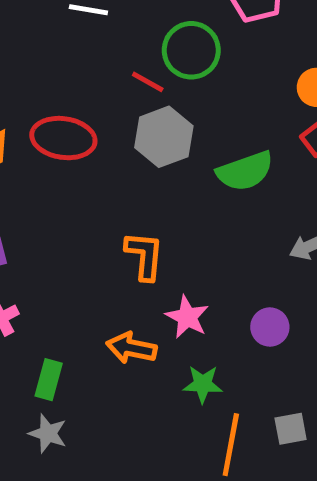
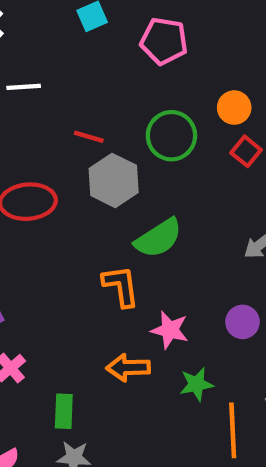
green circle: (191, 50) -> (171, 136), moved
green semicircle: (245, 171) -> (158, 238), moved

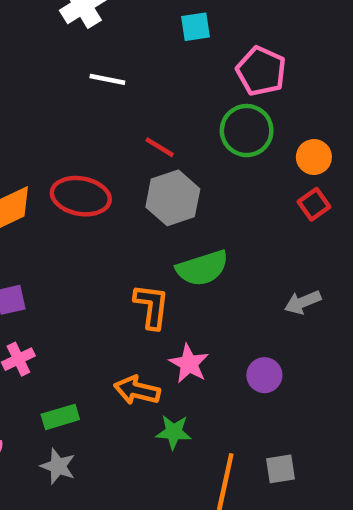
green circle: (171, 136) -> (247, 131), moved
green star: (196, 384) -> (174, 432), moved
green rectangle: (64, 411) -> (60, 417), turned 56

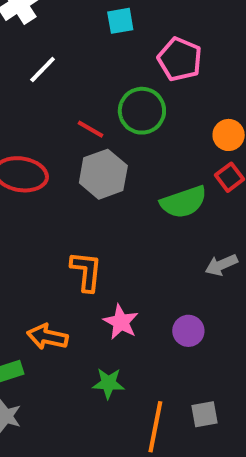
white line: (107, 79) -> (43, 69), turned -56
green circle: (247, 131) -> (142, 111), moved
green semicircle: (202, 268) -> (184, 202), moved
orange arrow: (137, 390) -> (47, 337), moved

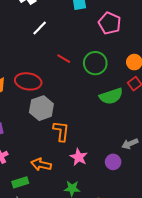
green circle: (142, 111) -> (95, 63), moved
gray hexagon: (103, 174) -> (41, 108), moved
gray arrow: (221, 265) -> (130, 144), moved

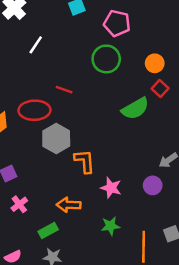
red line: (64, 59) -> (64, 90), moved
green circle: (95, 63) -> (106, 59), moved

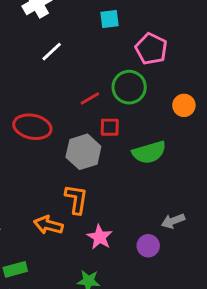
red square: (160, 89) -> (110, 127), moved, turned 35
red line: (64, 90) -> (90, 99), moved, turned -63
gray hexagon: (56, 139) -> (83, 152), moved
orange arrow: (69, 205) -> (48, 225), moved

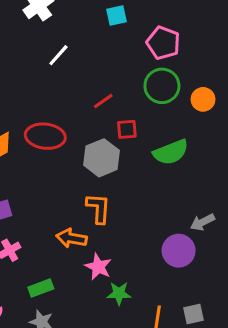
green circle: (129, 87) -> (162, 86), moved
pink star: (100, 237) -> (98, 267), moved
purple circle: (148, 246) -> (179, 251), size x1.4

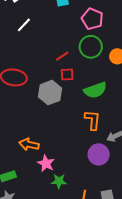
red line: (103, 101) -> (62, 56), moved
orange L-shape: (98, 208) -> (93, 120), moved

